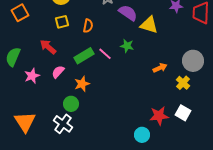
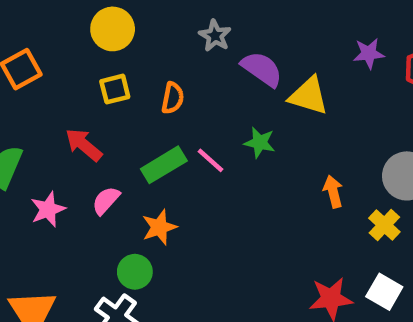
orange arrow: (160, 68) -> (333, 192), turned -80

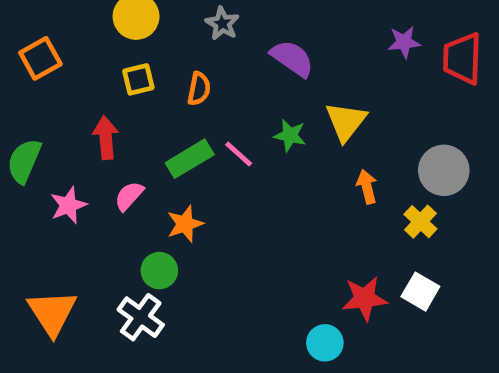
gray star: (215, 36) -> (222, 23), moved
yellow triangle: (309, 96) -> (346, 121), moved, turned 51
red arrow: (84, 145) -> (106, 138), turned 45

